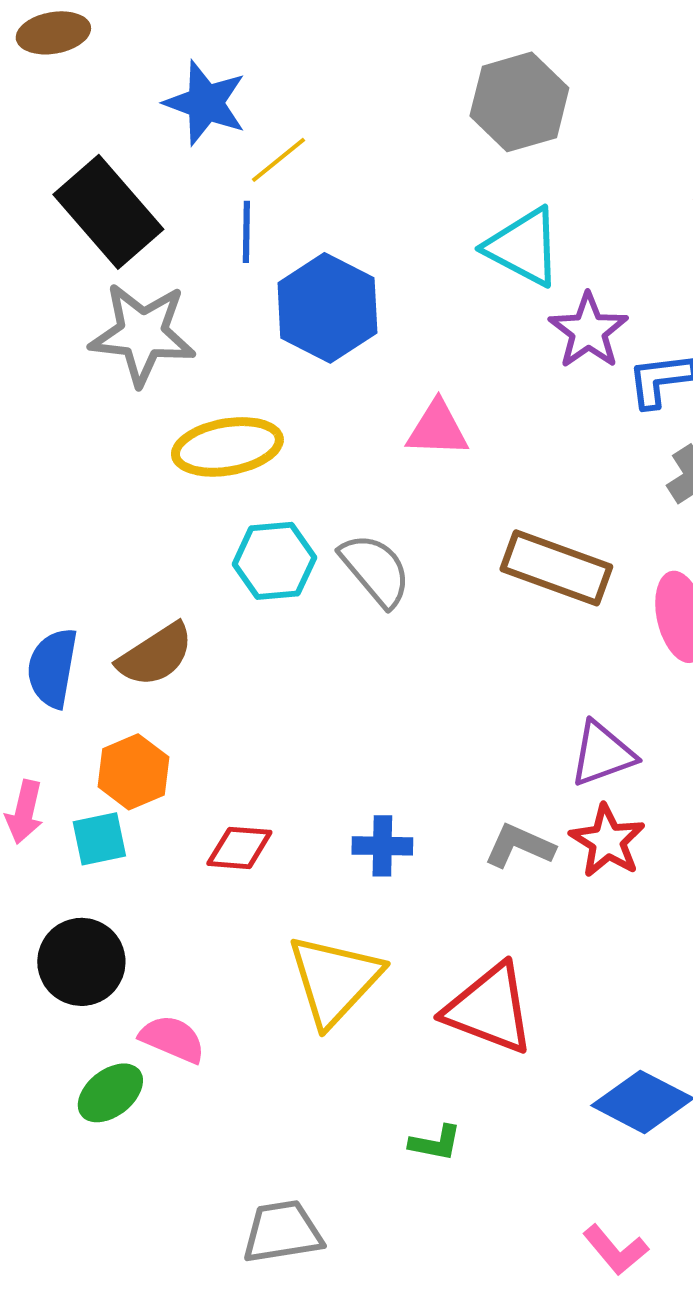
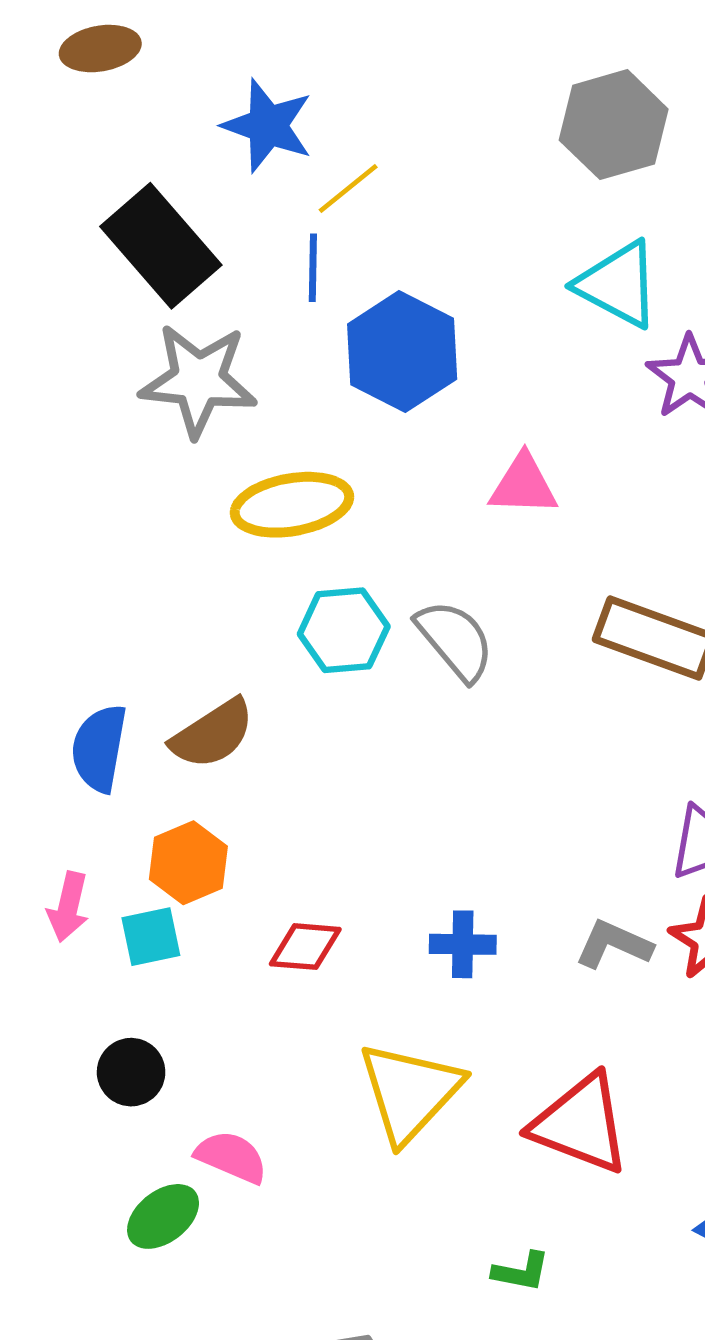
black circle: (81, 962) -> (131, 1072), size x0.7

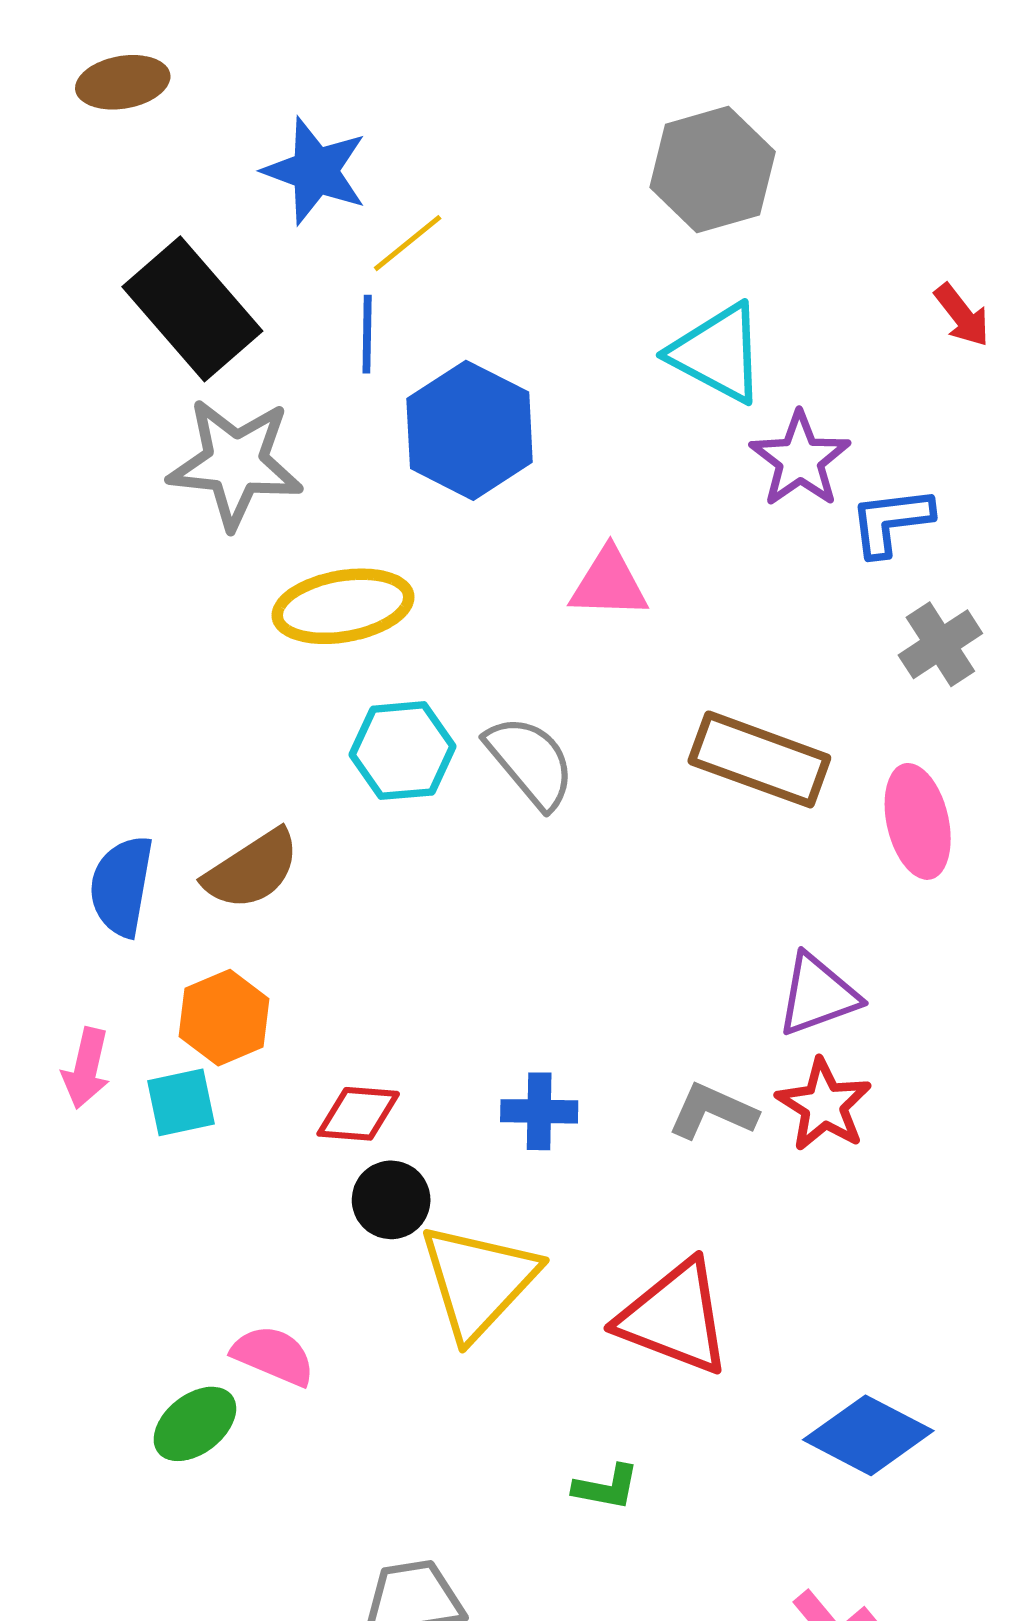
black circle: (131, 1072) -> (391, 1200), moved

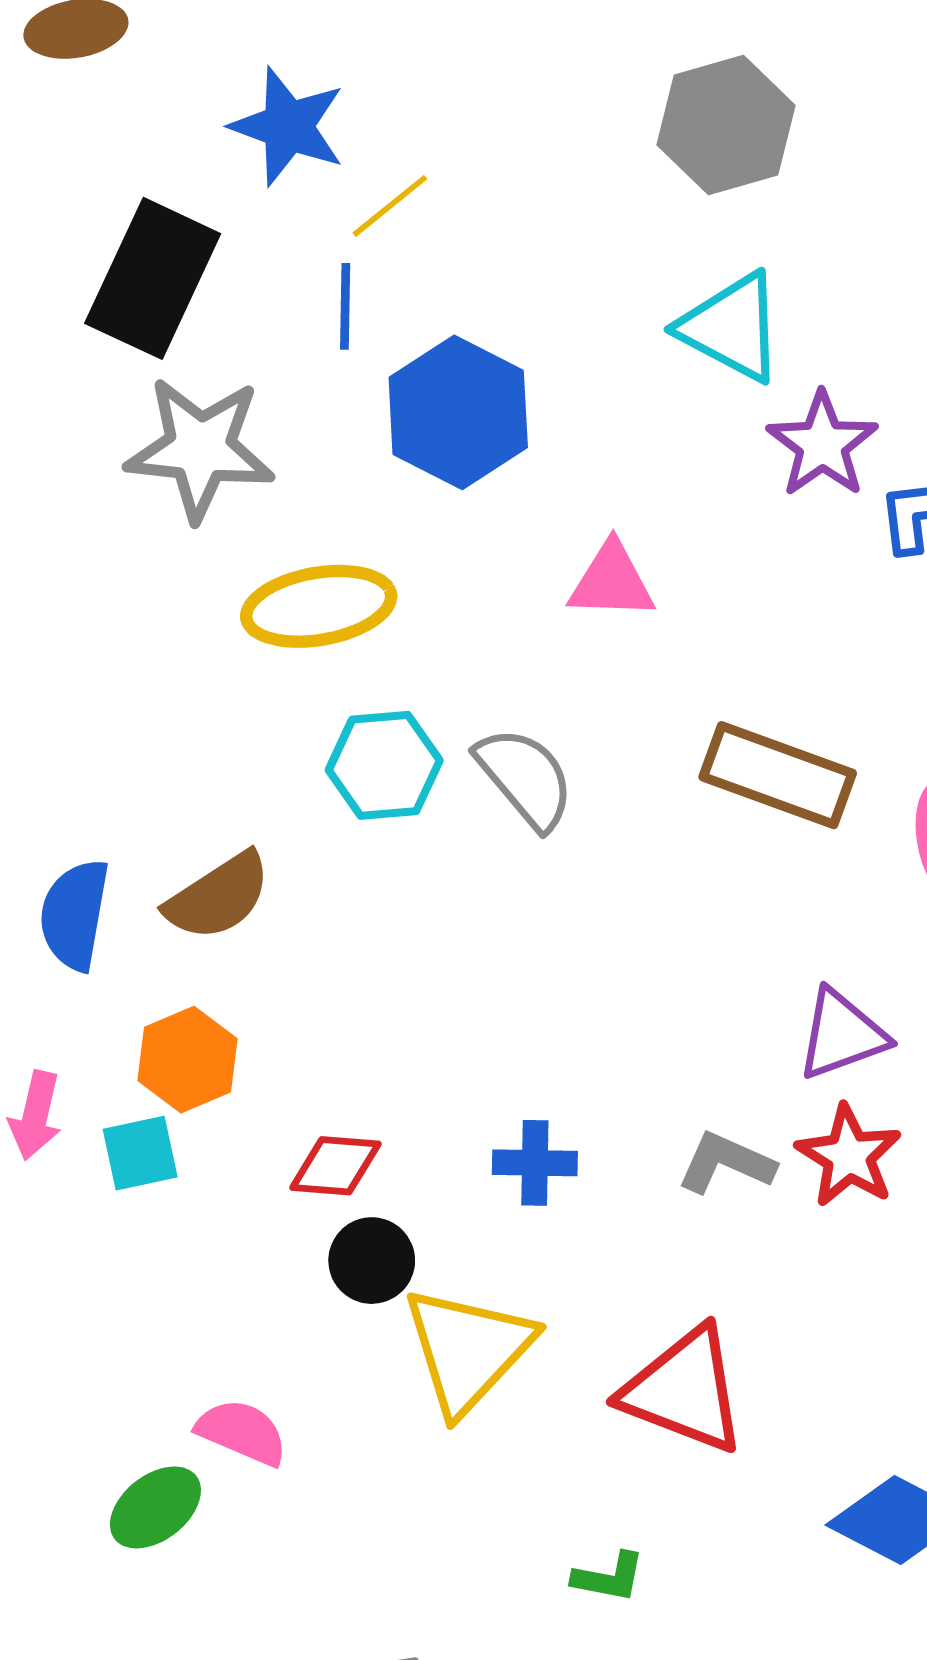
black rectangle: (192, 309) -> (153, 278), turned 66

